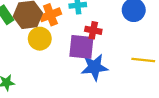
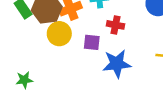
purple square: (81, 47) -> (92, 42), moved, size x0.6

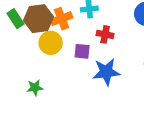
green star: (24, 80) -> (35, 88), moved

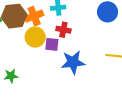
red cross: (105, 34) -> (63, 30), moved
yellow circle: (51, 43) -> (35, 37), moved

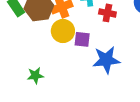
red cross: (63, 30) -> (107, 13), moved

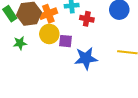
green star: (35, 75) -> (20, 43), moved

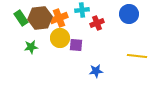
red cross: (87, 19) -> (97, 23), turned -32
blue star: (86, 58) -> (96, 71), moved, size x0.6

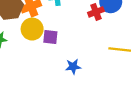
red cross: (97, 23) -> (96, 12), moved

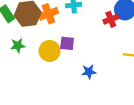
yellow circle: (32, 29) -> (50, 51), moved

